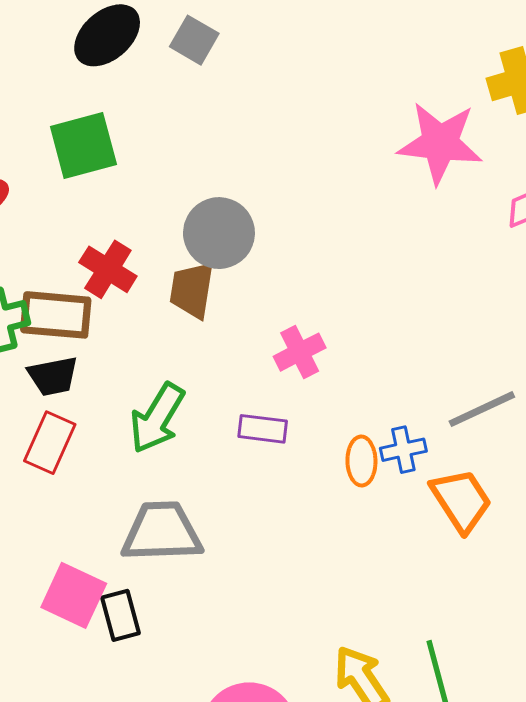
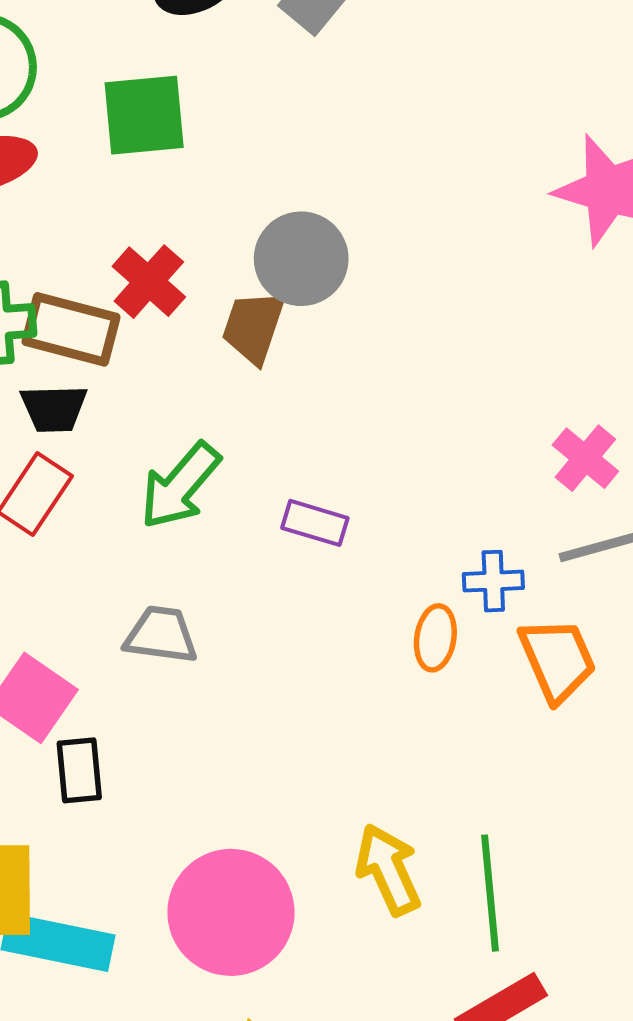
pink cross: (300, 352) -> (585, 458), moved, turned -33
orange ellipse: (361, 461) -> (435, 638), moved
gray trapezoid: (162, 532) -> (161, 635), size x0.7
black rectangle: (121, 615) -> (79, 770), moved

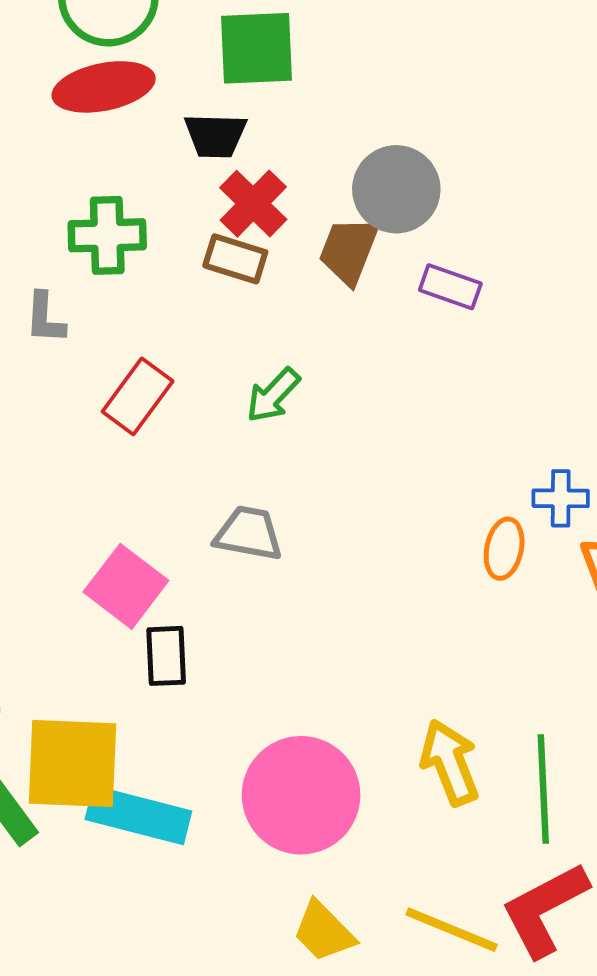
brown rectangle: (71, 329) -> (235, 259), moved, size x0.7
black trapezoid: (54, 408) -> (215, 135), moved
green arrow: (180, 486) -> (273, 395), size x0.7
purple rectangle: (315, 523) -> (450, 287), moved

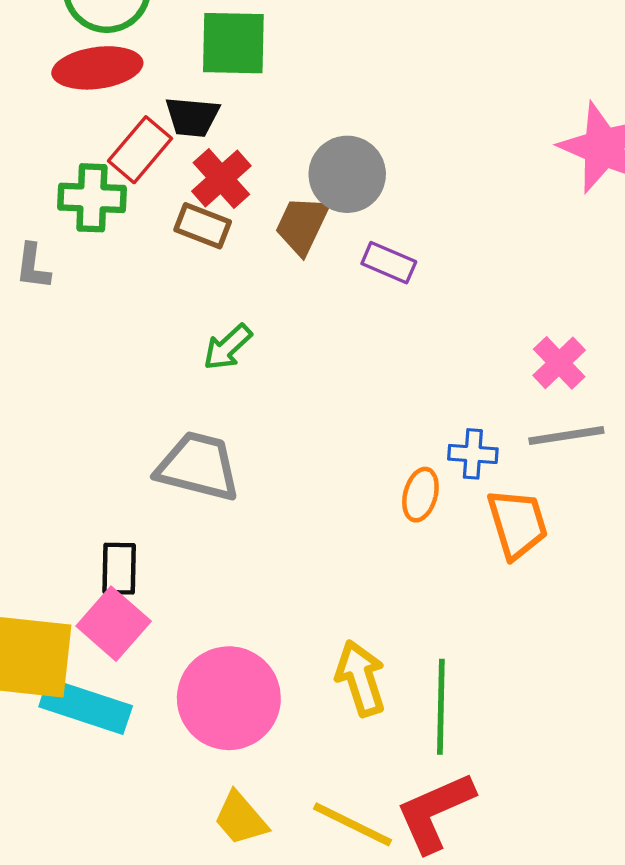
red rectangle: (138, 396) -> (140, 150), moved
gray trapezoid: (249, 533) -> (198, 466), size x1.4
pink square: (126, 586) -> (114, 624), moved

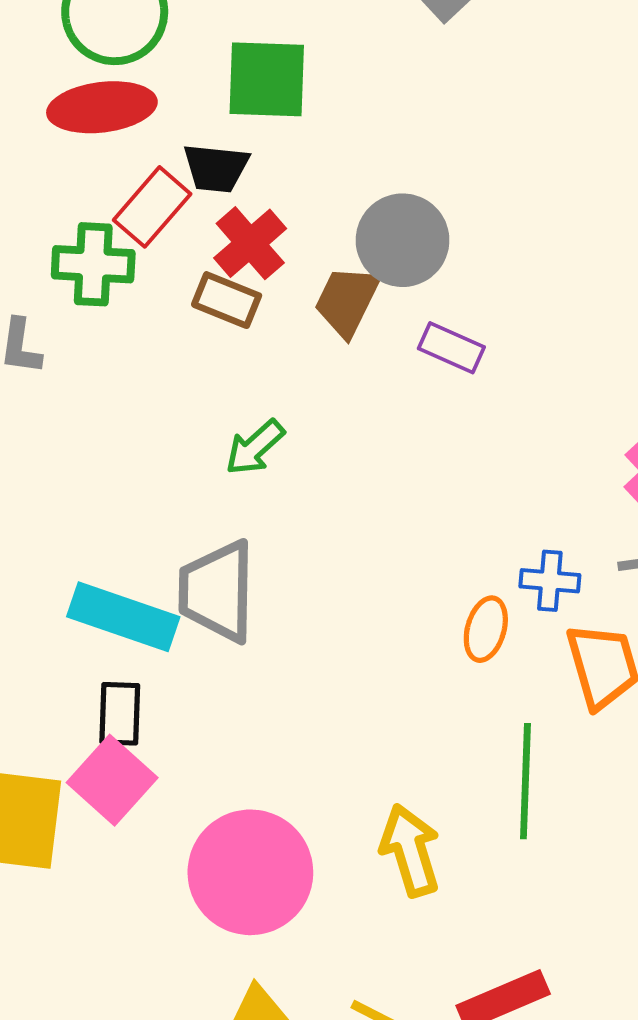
gray trapezoid: (198, 466) -> (217, 591), turned -104
cyan rectangle: (86, 706) -> (123, 617), moved
green line: (441, 707) -> (525, 781), moved

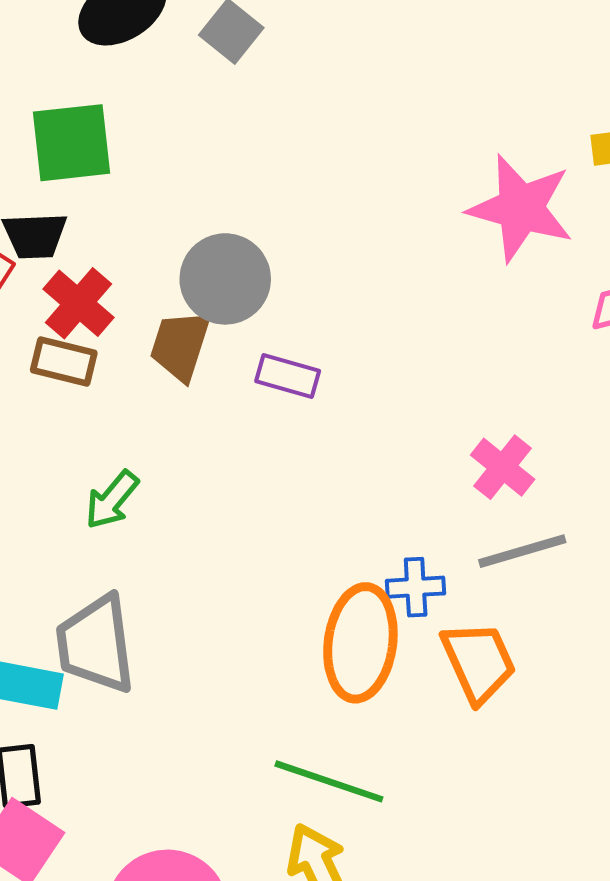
orange ellipse: (486, 629) -> (360, 643), size x1.8
green line: (525, 781) -> (329, 781), moved, turned -65

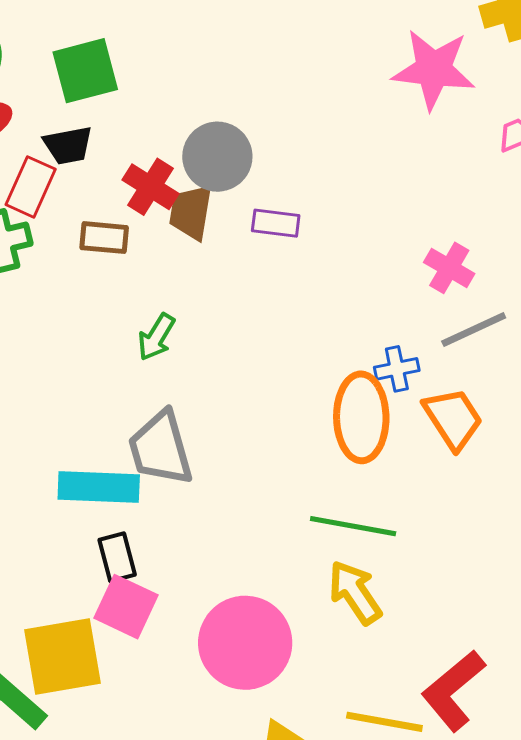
red cross: (78, 303) -> (150, 187), moved

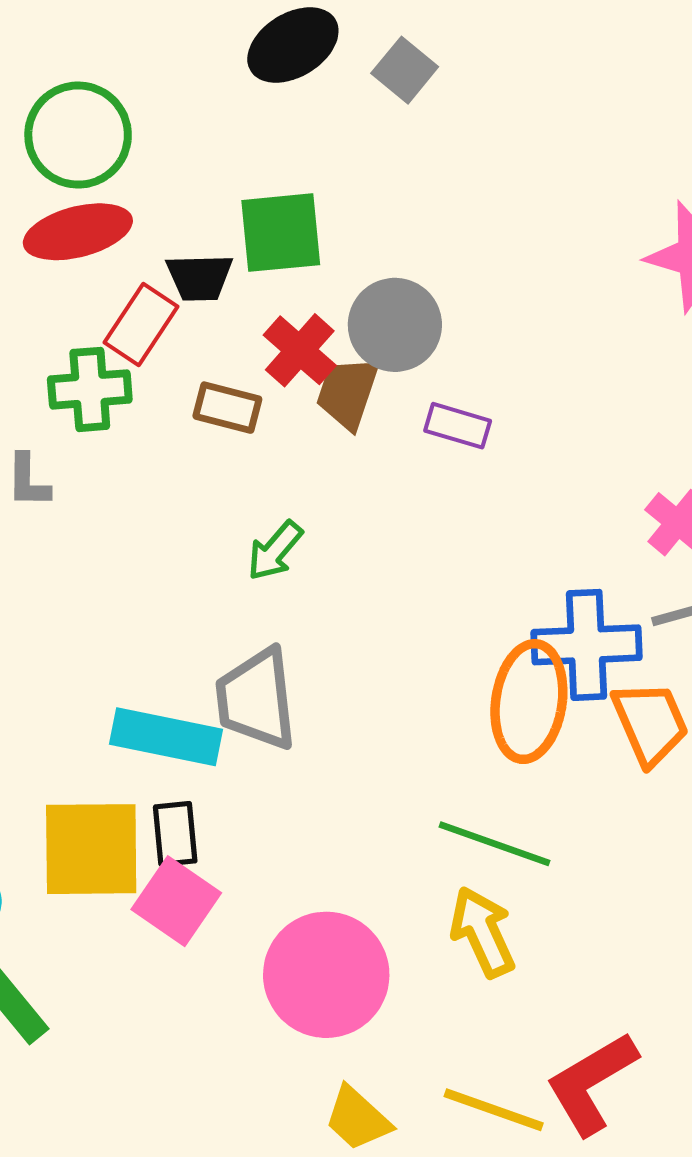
green square: (85, 71) -> (281, 233), moved
blue cross: (397, 369) -> (586, 645), size x1.8
yellow square: (62, 656) -> (91, 849), moved

